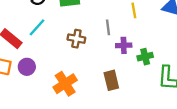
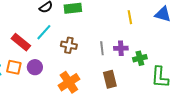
gray line: (108, 27) -> (102, 48), moved
brown cross: (76, 39) -> (69, 45), moved

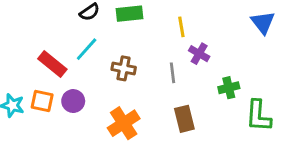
blue triangle: (163, 14) -> (263, 22), turned 36
yellow line: (130, 17) -> (181, 27), moved
purple cross: (121, 48) -> (199, 54), moved, turned 32

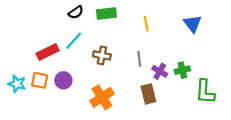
blue triangle: (263, 22) -> (193, 24), moved
purple cross: (199, 54) -> (160, 71), moved
red rectangle: (52, 64) -> (48, 52), turned -65

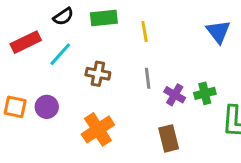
yellow line: (146, 24) -> (145, 32), moved
red rectangle: (48, 52) -> (26, 42), moved
brown rectangle: (148, 94) -> (169, 138), moved

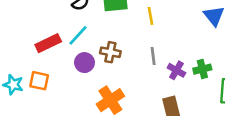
red rectangle: (26, 42) -> (48, 43), moved
purple circle: (47, 107) -> (84, 63), moved

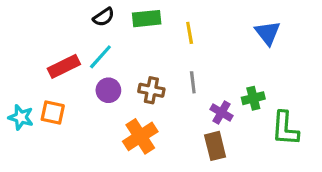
brown cross: (110, 52) -> (151, 90), moved
purple cross: (176, 70) -> (221, 113), moved

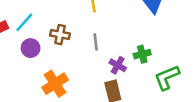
brown cross: (151, 90) -> (60, 35), moved
green L-shape: (285, 128) -> (167, 78), turned 64

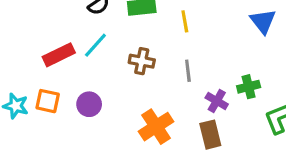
purple circle: (31, 48) -> (89, 104), moved
orange cross: (55, 84) -> (156, 127), moved

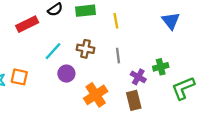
cyan line: (95, 45) -> (53, 51), moved
red rectangle: (59, 55) -> (27, 24), moved
purple circle: (89, 104) -> (66, 74), moved

